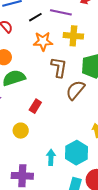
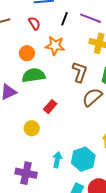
black line: (35, 17) -> (64, 19), turned -48
orange star: (43, 41) -> (55, 46), moved

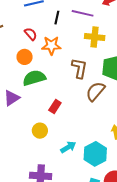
red semicircle: (34, 23) -> (31, 34), moved
cyan arrow: (57, 160) -> (68, 147), moved, turned 56

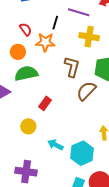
black line: (57, 18) -> (55, 23), moved
cyan arrow: (68, 147) -> (55, 145), turned -126

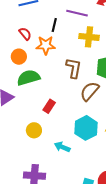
cyan hexagon: (82, 153) -> (86, 128), moved

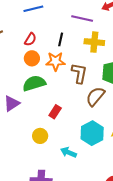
black line: (54, 25) -> (61, 39), moved
red semicircle: (25, 34) -> (30, 39), turned 72
orange star: (46, 45) -> (55, 61), moved
orange circle: (19, 57) -> (32, 58), moved

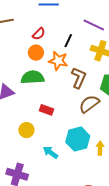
red rectangle: (55, 112) -> (46, 110), turned 64

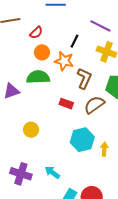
red semicircle: (39, 34) -> (36, 33), moved
red rectangle: (46, 110) -> (66, 104), moved
cyan arrow: (50, 152) -> (52, 172), moved

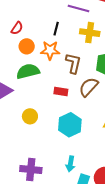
yellow circle: (31, 130) -> (30, 116), moved
cyan hexagon: (82, 140) -> (70, 125), moved
cyan arrow: (52, 172) -> (70, 164), moved, turned -105

